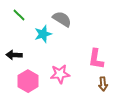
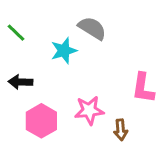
green line: (19, 15) -> (16, 33), moved
brown arrow: (103, 84) -> (121, 130), moved

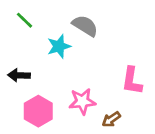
green line: (16, 33) -> (24, 20), moved
brown arrow: (121, 130) -> (111, 119), turned 60

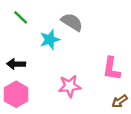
pink hexagon: (38, 111) -> (16, 94), moved
brown arrow: (111, 119) -> (120, 101), moved

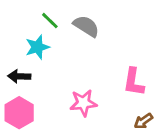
green line: (21, 17) -> (50, 21), moved
cyan star: (50, 40) -> (37, 47), moved

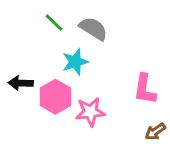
cyan star: (37, 47) -> (75, 62), moved
pink hexagon: (19, 113) -> (55, 97), moved

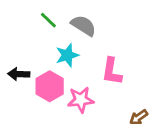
pink L-shape: (145, 89) -> (112, 71), moved

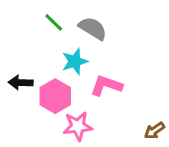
pink L-shape: (112, 71) -> (106, 86), moved, turned 100
pink star: (81, 100) -> (78, 126), moved

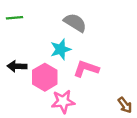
green line: (54, 22) -> (15, 18), moved, turned -49
brown arrow: (154, 131) -> (125, 105), turned -91

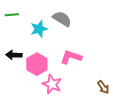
cyan star: (61, 49) -> (39, 29), moved
pink star: (63, 101) -> (52, 84), turned 30

